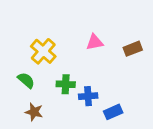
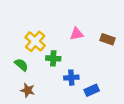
brown rectangle: (133, 49) -> (108, 39), turned 40
green cross: (66, 84) -> (53, 58), moved

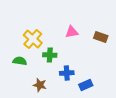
green semicircle: (21, 65) -> (20, 61), turned -32
brown star: (28, 90) -> (40, 85), moved

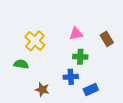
brown rectangle: (101, 37) -> (107, 39), turned 40
green cross: (50, 55) -> (80, 57), moved

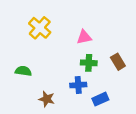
brown rectangle: (107, 39) -> (118, 62), moved
yellow cross: (35, 41) -> (40, 28), moved

